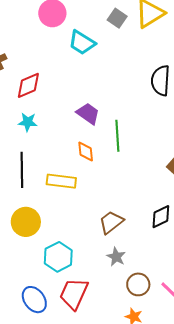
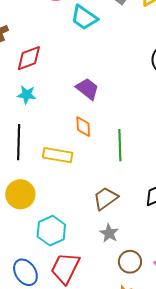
green line: (117, 136) -> (120, 145), moved

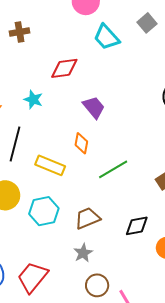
red diamond: (29, 58) -> (64, 68), moved
green line: (120, 145) -> (113, 169), turned 48
cyan hexagon: (51, 231) -> (44, 211), moved

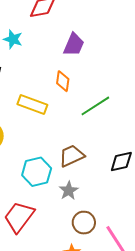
purple trapezoid: (94, 107) -> (74, 45), turned 65
cyan hexagon: (44, 211) -> (37, 172), moved

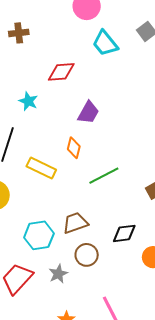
gray star: (69, 191) -> (58, 274), moved
brown circle: (84, 223) -> (87, 255), moved

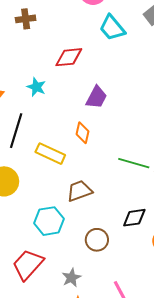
green line: (104, 176) -> (134, 163), moved, turned 44
brown trapezoid: (75, 223) -> (79, 191), moved
gray star: (58, 274) -> (71, 278), moved

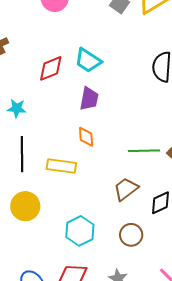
cyan trapezoid: (112, 28) -> (88, 60), moved
cyan star: (36, 87) -> (17, 108), moved
brown trapezoid: (79, 191) -> (126, 189), moved

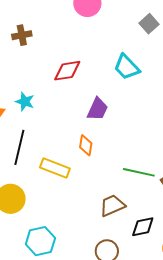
cyan trapezoid: (88, 60) -> (127, 67), moved
cyan hexagon: (80, 231) -> (40, 241), moved

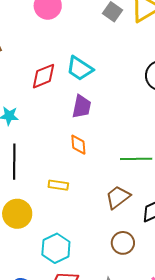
cyan trapezoid: (127, 67) -> (80, 68), moved
yellow rectangle: (55, 168) -> (58, 185), moved, size x0.7

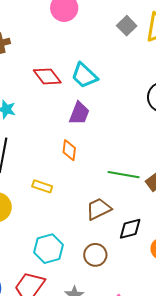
red diamond: (43, 76) -> (47, 76), turned 64
cyan hexagon: (56, 248) -> (48, 249), moved

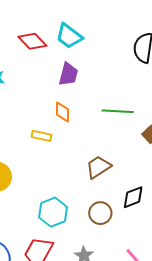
green line: (124, 175) -> (118, 111), moved
yellow rectangle: (42, 186) -> (42, 136), moved
black diamond: (130, 229) -> (133, 197), moved

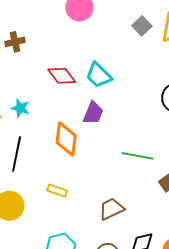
orange diamond: (63, 112) -> (66, 139), moved, size x1.6
yellow rectangle: (42, 136) -> (57, 191), moved

